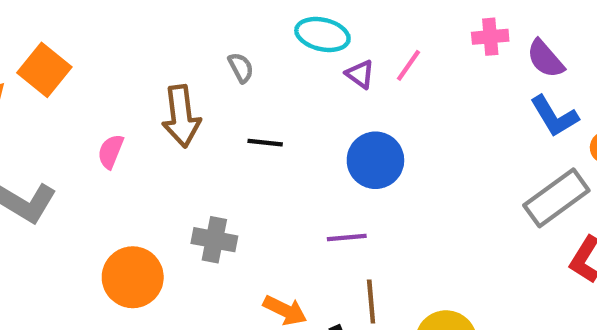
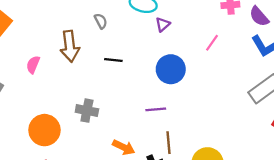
pink line: (409, 65) -> (212, 43), moved
purple triangle: (360, 74) -> (163, 24), turned 42

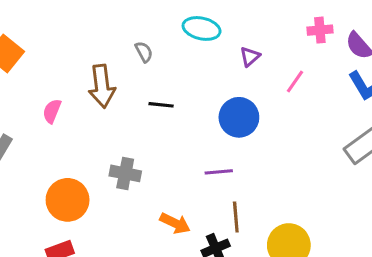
purple triangle: (163, 24) -> (250, 57), moved

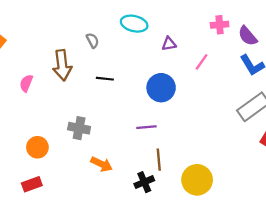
purple triangle: (250, 57) -> (169, 44), turned 32
orange circle: (68, 200) -> (37, 147), size x0.7
orange arrow: (175, 223) -> (102, 164), moved

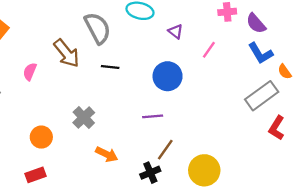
gray semicircle: (93, 40) -> (98, 28), size x2.0
purple triangle: (169, 44) -> (176, 31), turned 48
brown arrow: (62, 65) -> (67, 53), turned -32
gray cross: (79, 128) -> (84, 118), turned 35
brown line: (159, 160) -> (165, 150), turned 40

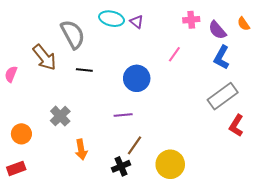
purple triangle: (176, 31) -> (137, 22), moved
blue L-shape: (261, 53) -> (222, 57), turned 60
orange semicircle: (285, 72) -> (244, 24), moved
orange arrow: (107, 154) -> (81, 150), turned 54

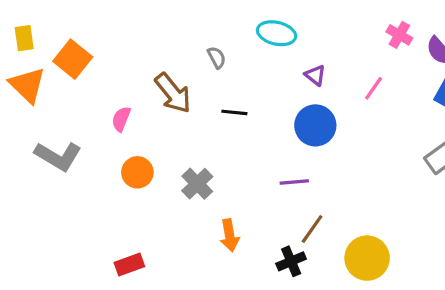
pink cross: (191, 20) -> (399, 35), turned 35
purple triangle: (137, 22) -> (315, 75), moved
gray semicircle: (73, 34) -> (217, 57), size x0.5
orange circle: (21, 134) -> (137, 172), moved

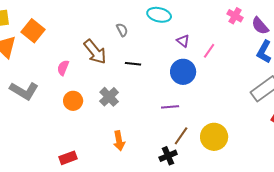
pink line: (374, 88) -> (209, 51), moved
gray cross: (197, 184) -> (109, 97), moved
orange arrow: (230, 235) -> (119, 141), moved
yellow circle: (367, 258) -> (214, 137), moved

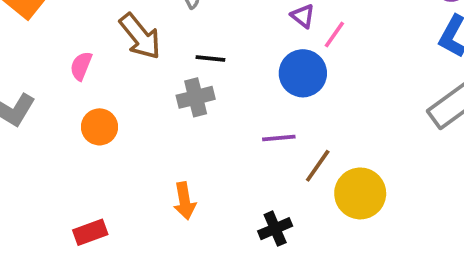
pink line: (209, 51) -> (334, 34), moved
gray cross: (109, 97) -> (196, 97), moved, turned 30
brown line: (181, 136) -> (318, 166), moved

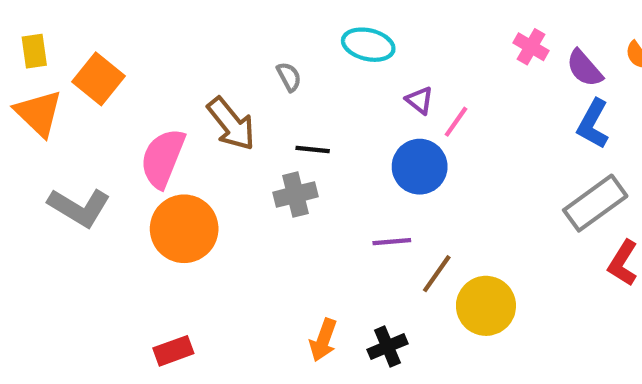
pink semicircle: (81, 66) -> (163, 158), size x1.8
orange circle: (99, 127) -> (184, 229), size x1.6
orange arrow: (185, 201) -> (323, 340), moved, turned 30

